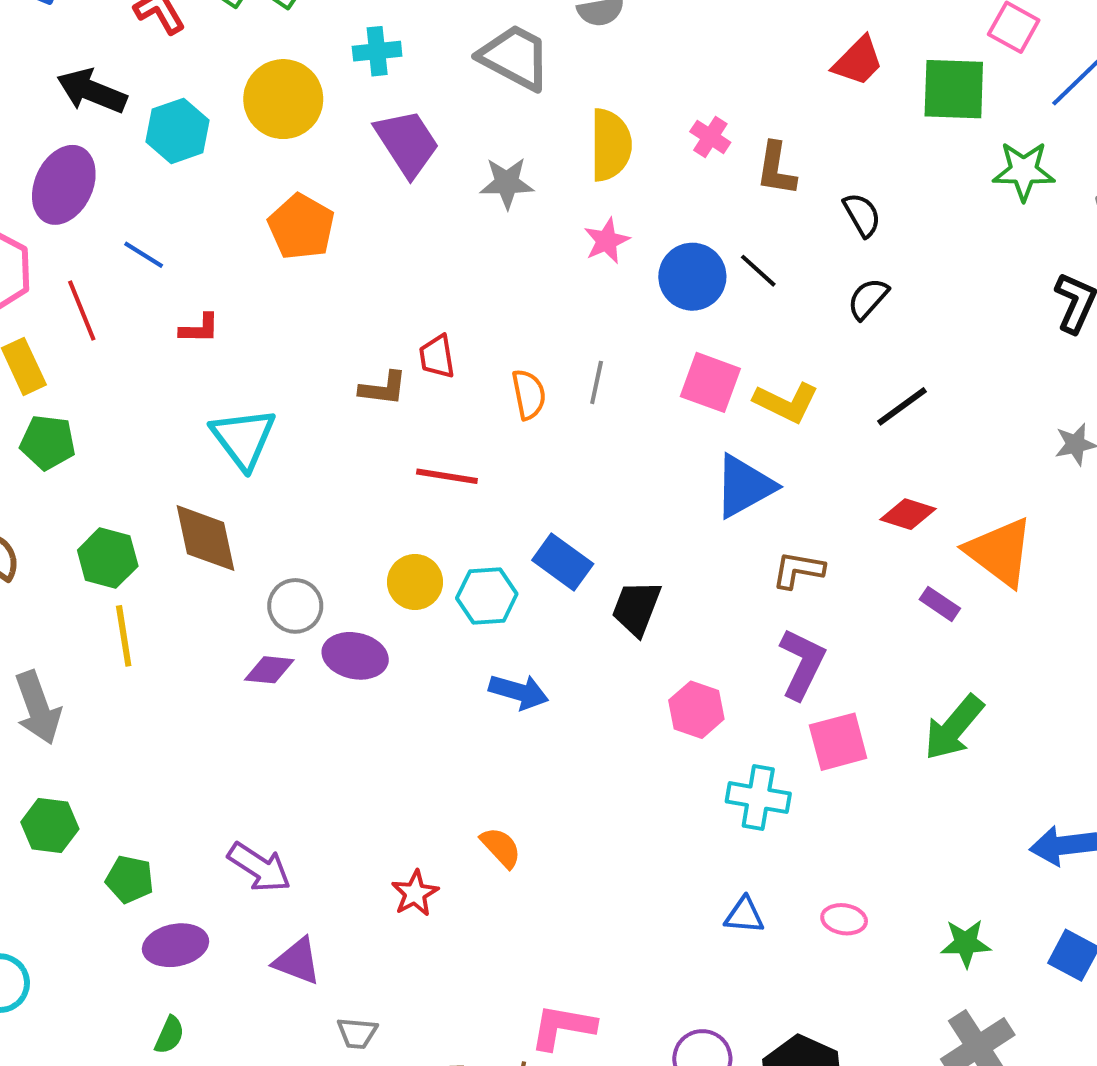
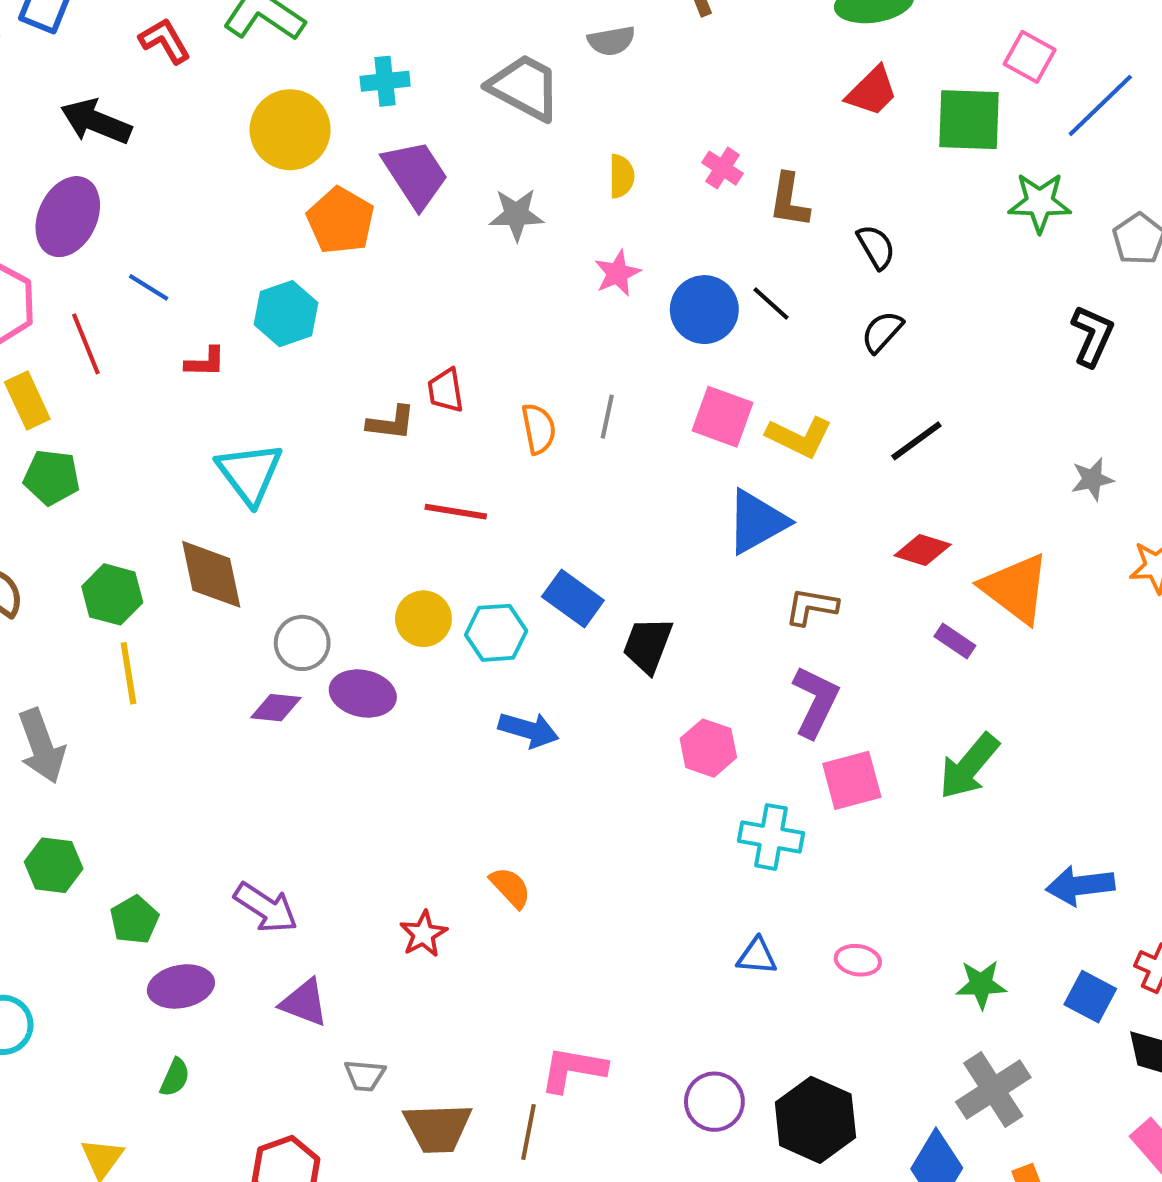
cyan hexagon: (178, 131) -> (286, 314), moved
yellow semicircle: (611, 145) -> (621, 176), size x0.6
orange pentagon: (301, 227) -> (341, 221), moved
green pentagon: (130, 879) -> (134, 920), turned 30

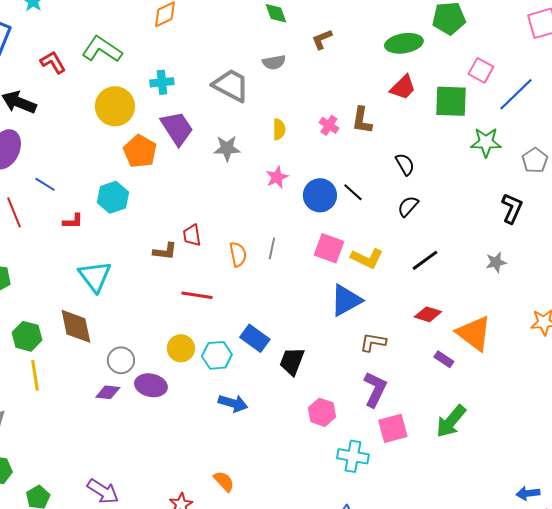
brown L-shape: (789, 200) -> (362, 120), moved
gray star: (1092, 479) -> (496, 262), moved
blue arrow: (1080, 885) -> (528, 493), moved, size x0.7

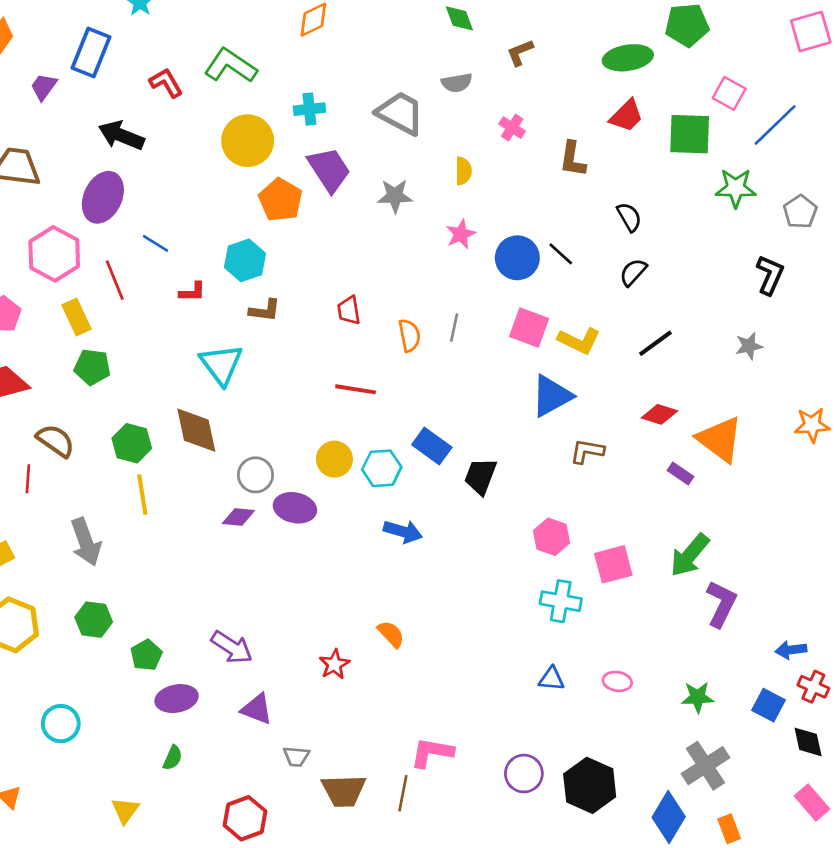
pink cross: (329, 125) -> (512, 128), moved
brown L-shape: (165, 251) -> (265, 310), moved
purple L-shape: (375, 389) -> (721, 604), moved
pink hexagon: (322, 412) -> (552, 537), moved

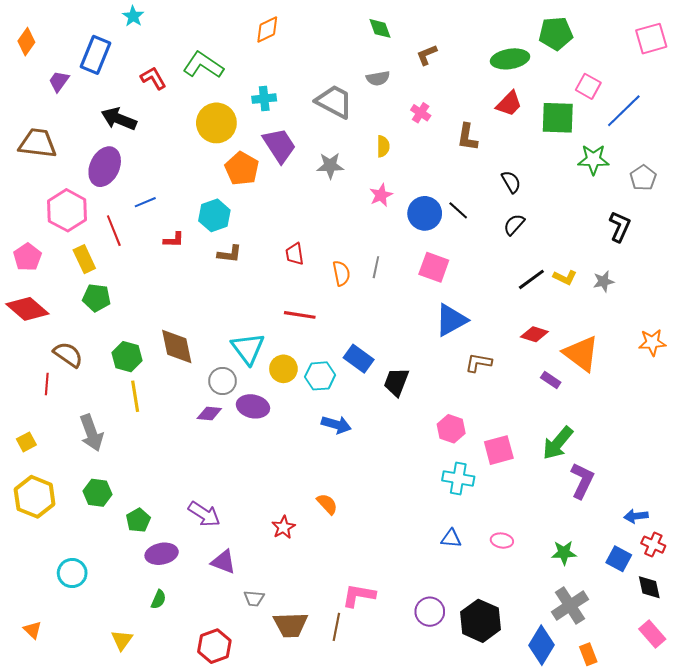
blue line: (155, 243) -> (145, 202), turned -55
yellow L-shape: (579, 341) -> (565, 277), moved, size x0.7
cyan triangle: (221, 364) -> (248, 348), moved

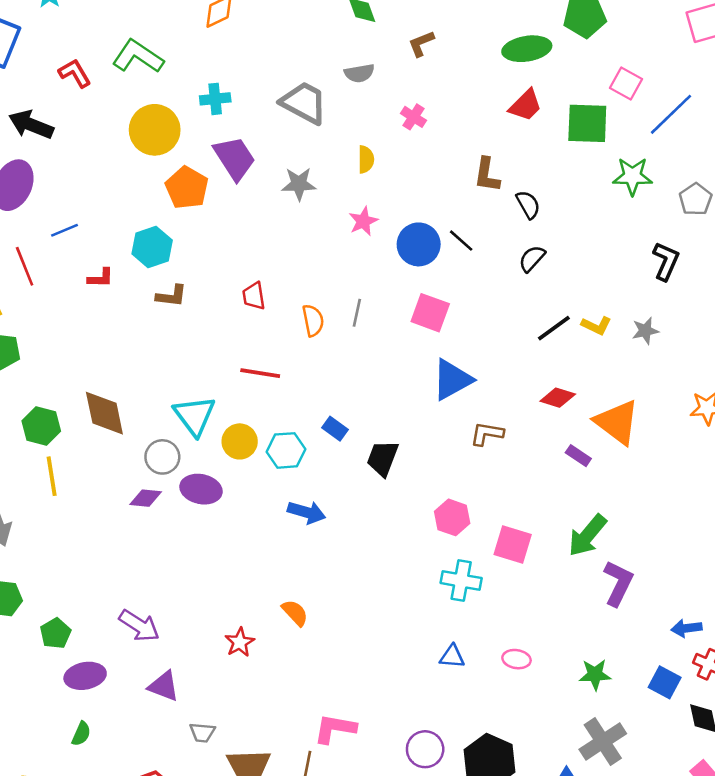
brown L-shape: (467, 137) -> (487, 175), moved
blue rectangle: (359, 359) -> (335, 429), size x0.7
pink square: (499, 450) -> (513, 544), turned 32

